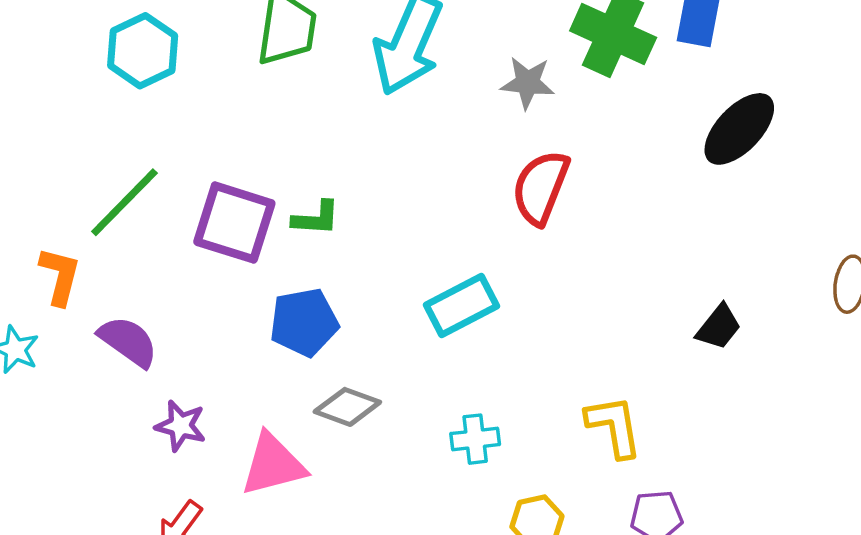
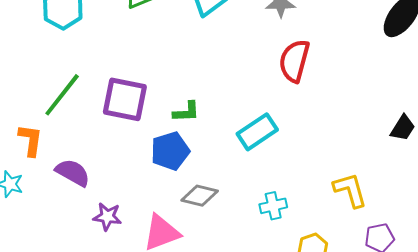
green L-shape: (316, 218) -> (186, 112), moved

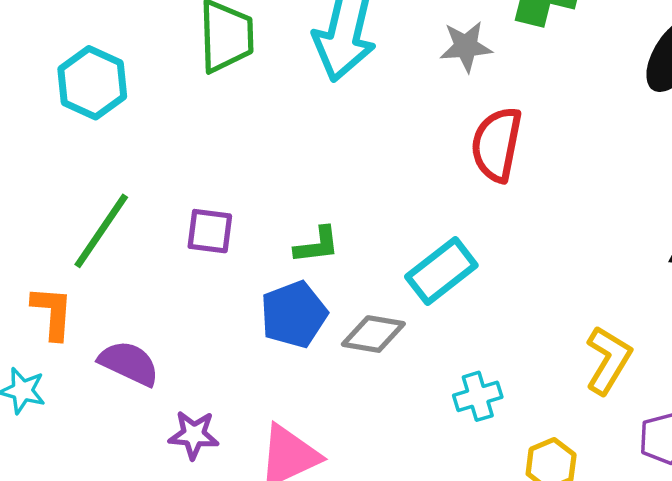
purple square: (125, 99) -> (210, 231), size x0.6
yellow L-shape: (350, 190) -> (608, 360), turned 51
gray diamond: (200, 196) -> (373, 334), moved

